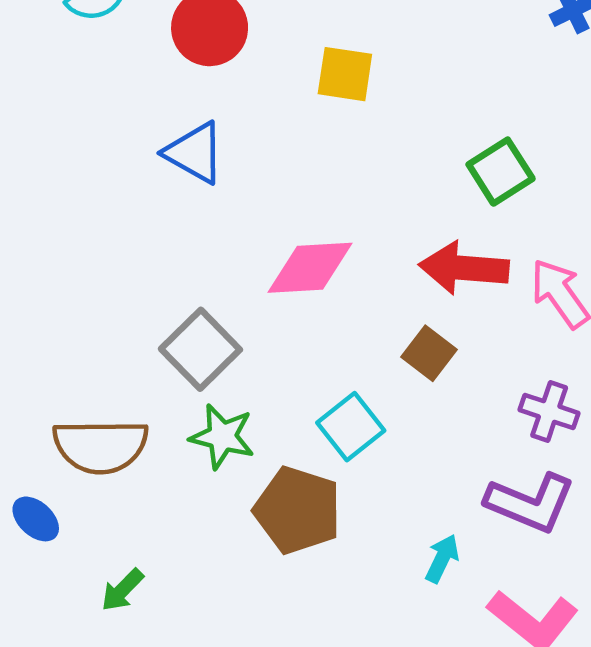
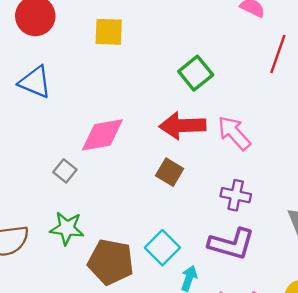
gray square: (200, 349) -> (65, 171), moved, size x0.6
cyan square: (351, 427) -> (162, 248), moved

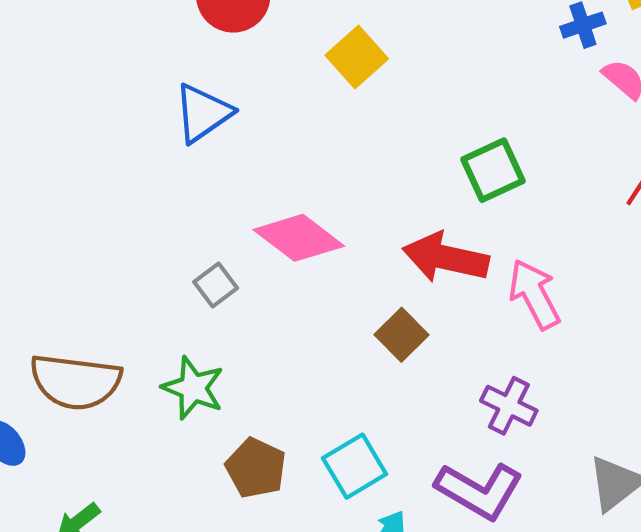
yellow square: (109, 32) -> (357, 57), turned 32
blue triangle: (35, 82) -> (203, 113), turned 48
pink diamond: (102, 135) -> (299, 238), turned 33
brown pentagon: (111, 262) -> (256, 468), size x0.7

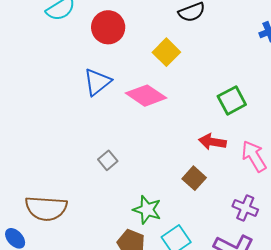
pink diamond: (299, 238) -> (146, 96), moved
red arrow: (446, 258) -> (212, 142), size x0.7
green star: (193, 388) -> (147, 210), moved

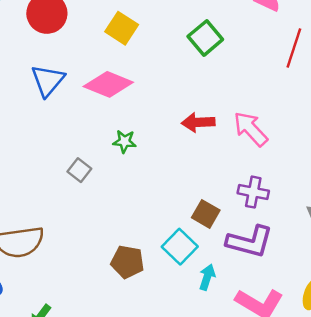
green square: (232, 100) -> (205, 38), moved
brown square: (194, 178) -> (206, 214), moved
green star: (147, 210) -> (125, 141), moved, size x0.7

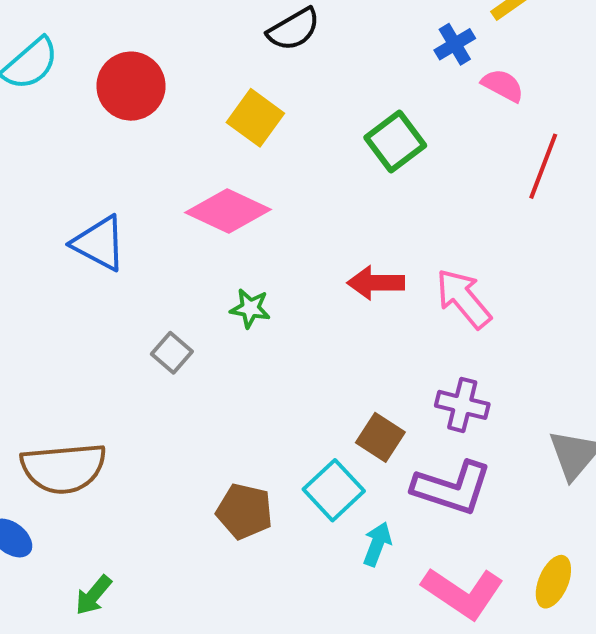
blue triangle: (48, 80) -> (99, 243), moved, turned -45

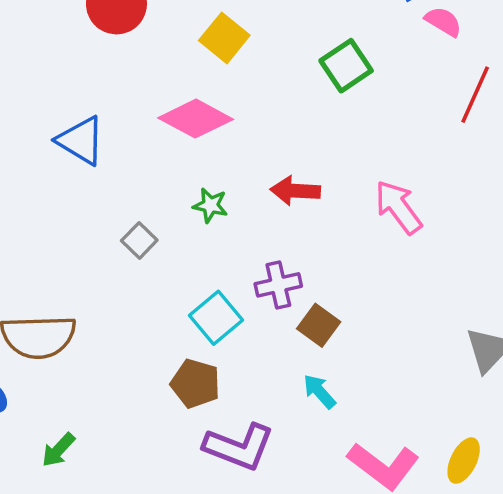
red arrow: (376, 283) -> (295, 191), moved
purple cross: (462, 405) -> (278, 285), moved, turned -30
purple L-shape: (452, 488) -> (239, 447), moved
cyan square: (334, 490) -> (216, 318), moved
cyan arrow: (377, 544) -> (319, 391), moved, turned -66

